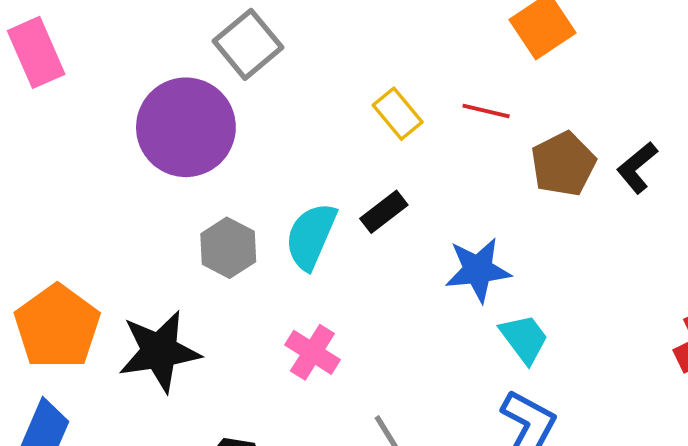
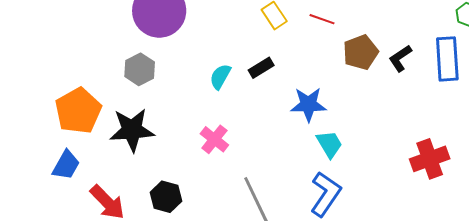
cyan semicircle: (311, 236) -> (220, 77), size x0.7
gray hexagon: (228, 248) -> (140, 69), moved

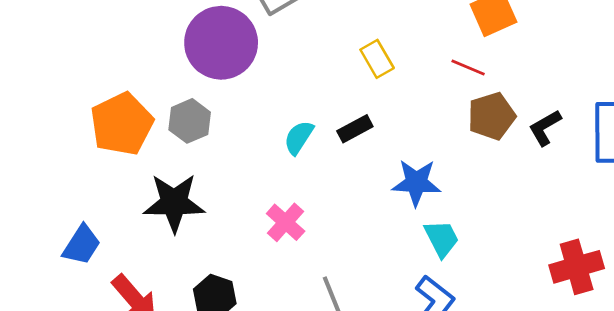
red line: (322, 19) -> (468, 67), moved
orange pentagon: (78, 111) -> (122, 124), moved

